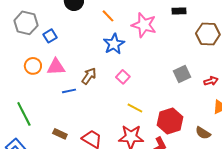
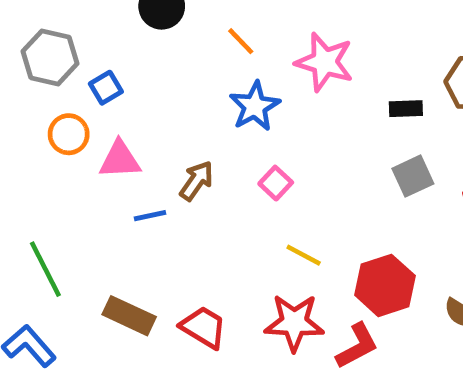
black rectangle: (179, 11) -> (406, 109), moved
orange circle: (33, 66) -> (69, 134), moved
brown rectangle: (60, 134) -> (129, 316), size x1.5

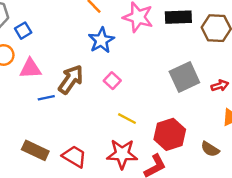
black rectangle: (406, 109) -> (178, 17), moved, size x1.5
gray square: (413, 176) -> (184, 77), size x1.4
brown arrow: (197, 181) -> (71, 79), size x1.4

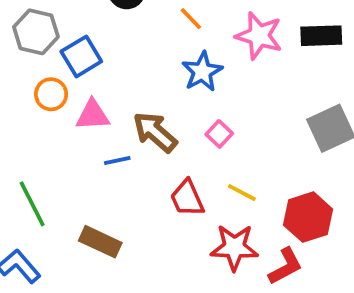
blue square: (23, 31) -> (81, 56), size x1.5
brown arrow: (71, 79) -> (155, 132), turned -84
red trapezoid: (74, 156) -> (187, 198), moved, turned -145

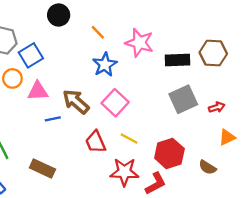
black rectangle: (321, 36) -> (177, 60), moved
pink square: (219, 134) -> (115, 103), size x1.6

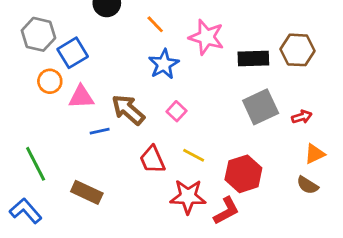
pink square: (115, 103) -> (177, 111), size x0.6
brown semicircle: (207, 167) -> (308, 185), moved

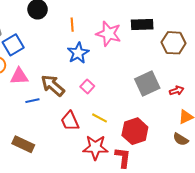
orange line: (155, 24) -> (72, 25), turned 40
black rectangle: (253, 58) -> (142, 25), moved
red L-shape: (226, 211) -> (123, 158), turned -55

